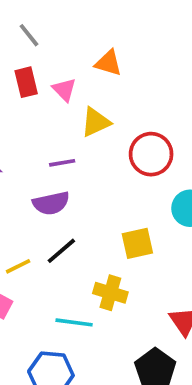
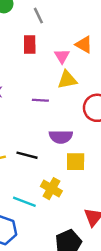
pink triangle: (64, 90) -> (62, 56), moved
purple semicircle: (51, 203) -> (61, 137), moved
black line: (61, 251) -> (27, 155), turned 42

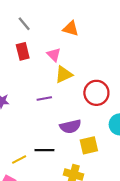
orange triangle: (84, 45) -> (71, 29), moved

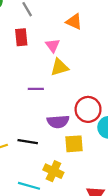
red circle: (96, 93) -> (88, 109), moved

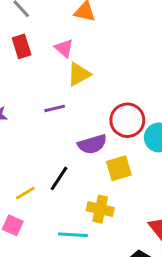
black line: (28, 142) -> (59, 178), turned -54

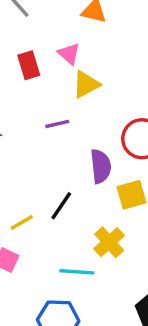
red rectangle: (22, 46) -> (29, 65), moved
purple semicircle: (92, 144) -> (101, 166), turned -80
yellow cross: (100, 209) -> (109, 242), turned 35

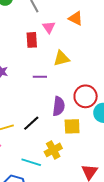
pink triangle: (69, 54) -> (49, 27), moved

